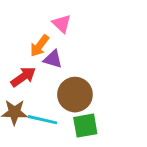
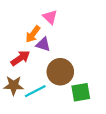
cyan line: (42, 120) -> (35, 91), turned -40
green square: (85, 126) -> (81, 92), moved

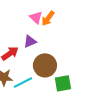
orange arrow: (33, 34) -> (48, 18), moved
purple triangle: (43, 44) -> (30, 41), turned -40

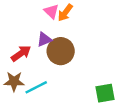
brown circle: (45, 65) -> (61, 51), moved
green square: (63, 83) -> (105, 93), moved

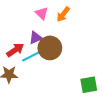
orange arrow: (65, 13) -> (63, 14), moved
cyan line: (36, 87) -> (32, 56), moved

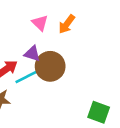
purple triangle: (36, 38) -> (32, 54), turned 40
green square: (89, 85) -> (99, 112), turned 30

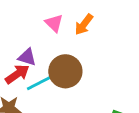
purple triangle: (32, 54) -> (27, 57), moved

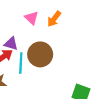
cyan line: (40, 83) -> (21, 63), turned -60

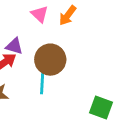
cyan line: (21, 63) -> (42, 81), moved

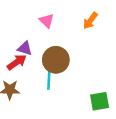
orange arrow: (68, 15) -> (90, 21), moved
green square: (101, 108) -> (100, 101), turned -30

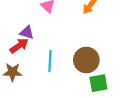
brown circle: (56, 60) -> (86, 60), moved

